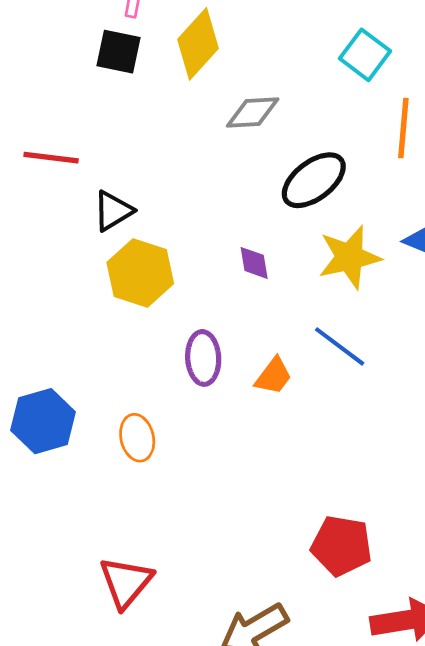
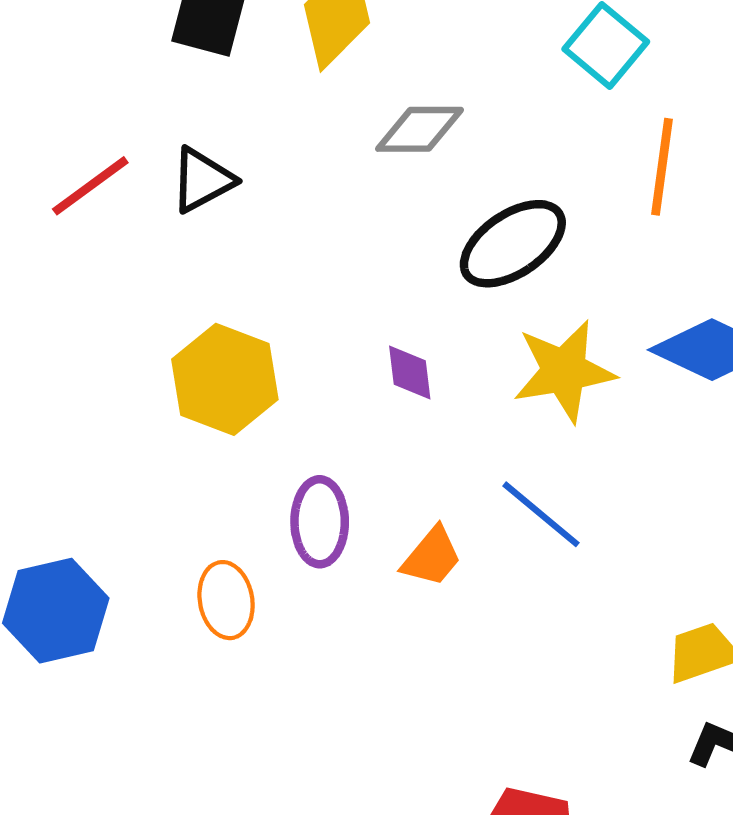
red line: (51, 158) -> (90, 186), turned -46
black triangle: (113, 211) -> (202, 180), moved
orange ellipse: (137, 438) -> (226, 600), moved

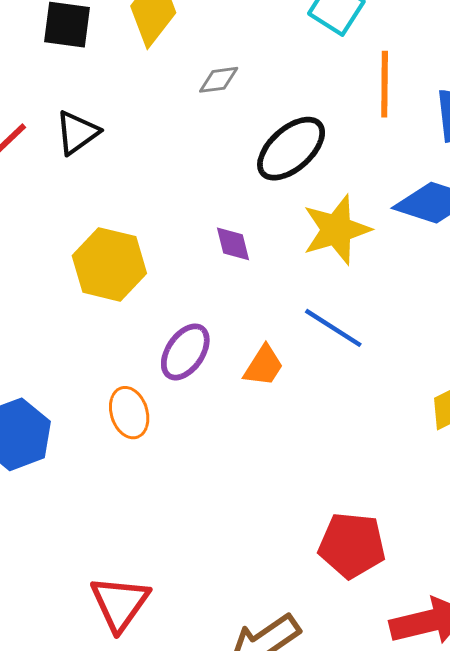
gray diamond: (419, 129) -> (219, 80), size x0.7
purple ellipse: (320, 522) -> (185, 352), turned 42

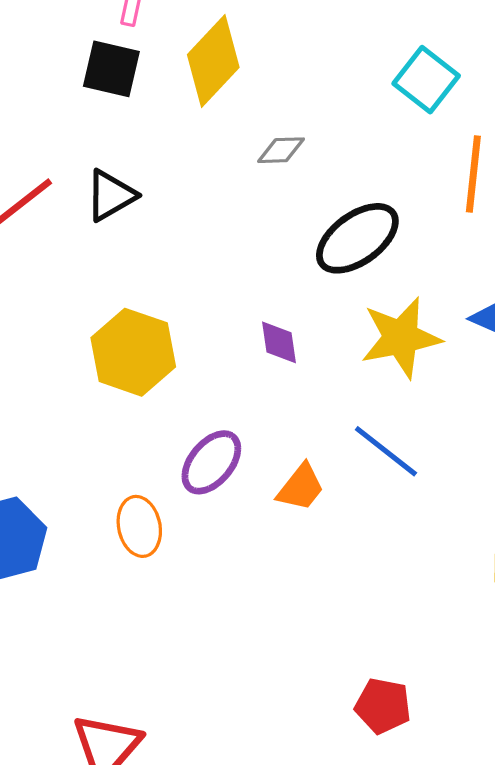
red pentagon: (352, 545) -> (383, 706), size x0.7

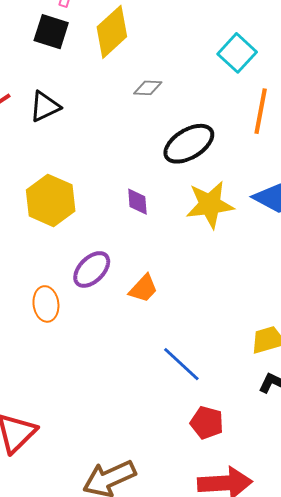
blue line: (386, 451) -> (181, 364), moved
red pentagon: (383, 706) -> (207, 423), moved

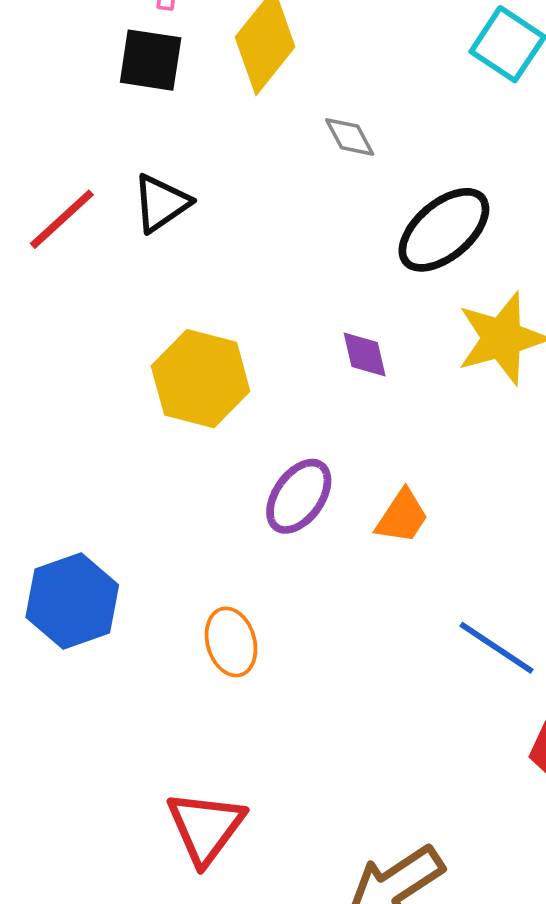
gray diamond: (148, 88) -> (350, 137), turned 68
orange ellipse: (46, 304) -> (231, 642), moved

